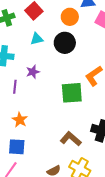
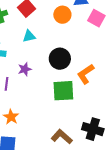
black circle: (65, 43) -> (60, 59), moved

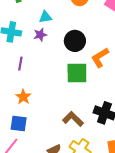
purple star: (25, 69) -> (40, 35), moved

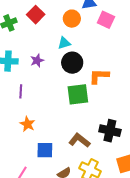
cyan triangle: (45, 17) -> (64, 43), moved
orange L-shape: (100, 58) -> (99, 76), turned 40
blue square: (19, 124) -> (45, 150), moved

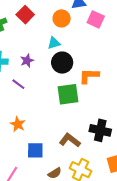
purple line: (21, 91) -> (18, 84), moved, turned -56

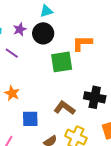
black circle: (62, 63) -> (43, 33), moved

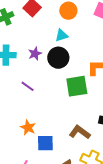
purple line: (12, 53) -> (28, 86), moved
orange star: (12, 93) -> (28, 127), moved

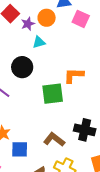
purple star: (35, 54) -> (28, 24), moved
black circle: (58, 58) -> (22, 67), moved

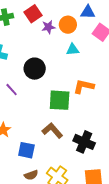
cyan triangle: (39, 42) -> (73, 50), moved
brown L-shape: (54, 140) -> (52, 131), moved
blue square: (20, 149) -> (26, 150), moved

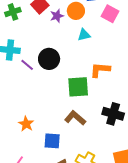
purple line: (12, 90) -> (27, 65), moved
black cross: (84, 142) -> (113, 114), moved

